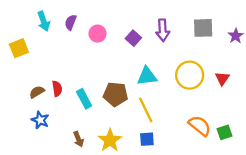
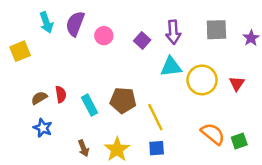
purple semicircle: (71, 22) -> (75, 24), size x1.5
cyan triangle: (147, 76) -> (171, 67), moved

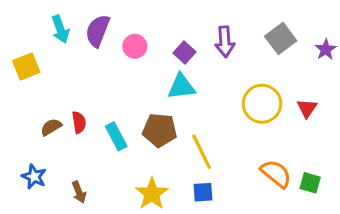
gray square: (216, 30) -> (281, 39), turned -35
cyan triangle: (171, 67) -> (181, 87), moved
blue star: (43, 128) -> (34, 177), moved
green square: (239, 141) -> (310, 183), turned 35
brown arrow: (83, 148) -> (79, 192), moved

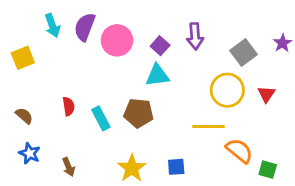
gray square: (281, 39) -> (243, 52), moved
pink circle: (135, 46) -> (117, 40), size x1.5
brown semicircle: (51, 127) -> (24, 116), moved, turned 72
yellow line: (202, 152) -> (208, 126), moved, turned -64
green square: (310, 183) -> (268, 170), moved

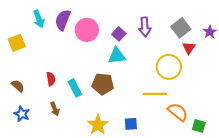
gray square: (243, 52) -> (181, 28), moved
red triangle: (266, 94) -> (189, 48), moved
brown arrow: (69, 167) -> (55, 109), moved

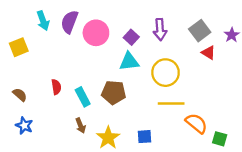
red triangle: (189, 48) -> (209, 53), turned -32
yellow circle: (169, 67) -> (166, 73), moved
brown arrow: (55, 109) -> (81, 126), moved

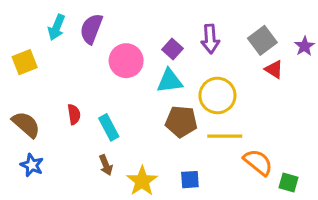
cyan arrow: (43, 21) -> (57, 27), turned 42
pink circle: (96, 33) -> (126, 61), moved
brown pentagon: (114, 92) -> (181, 122), moved
brown semicircle: (20, 95) -> (26, 124), size x1.5

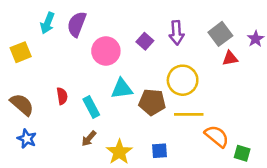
red triangle: (274, 69) -> (230, 58), turned -42
cyan triangle: (170, 81) -> (122, 89), moved
brown arrow: (106, 165) -> (89, 139), turned 63

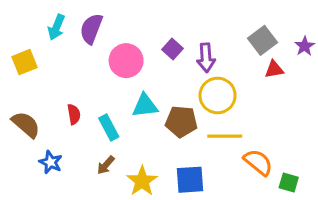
purple arrow: (176, 33) -> (206, 58), moved
blue star: (27, 139) -> (51, 162), moved
blue square: (159, 151) -> (190, 180), size x1.5

